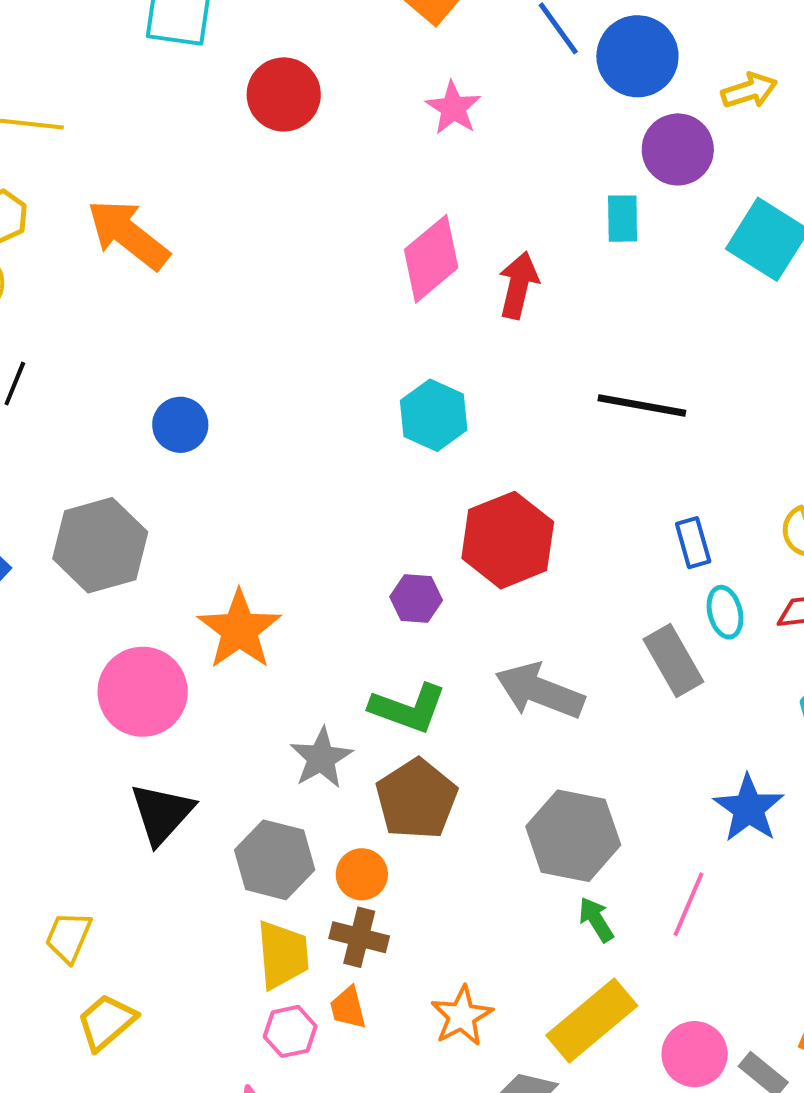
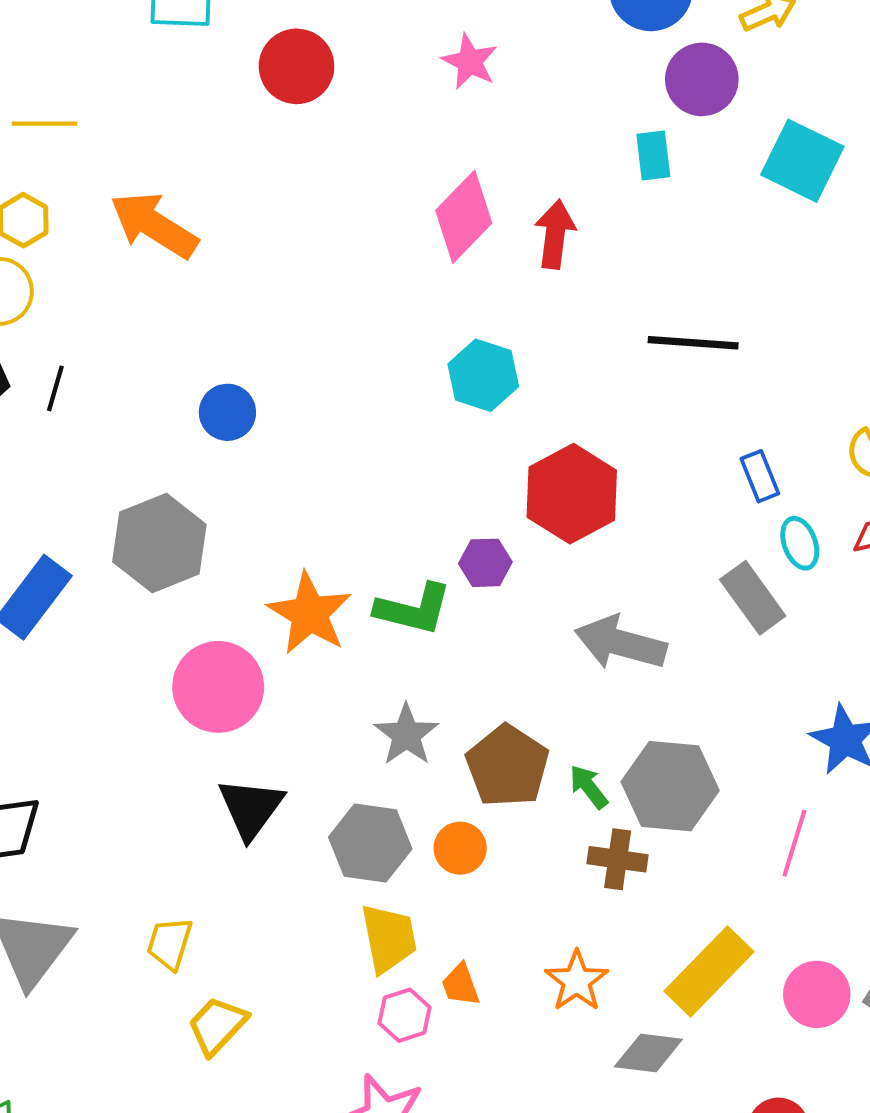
green L-shape: (408, 708) -> (413, 609), moved
green arrow: (596, 920) -> (589, 787), moved
brown cross: (359, 937) -> (618, 859), moved

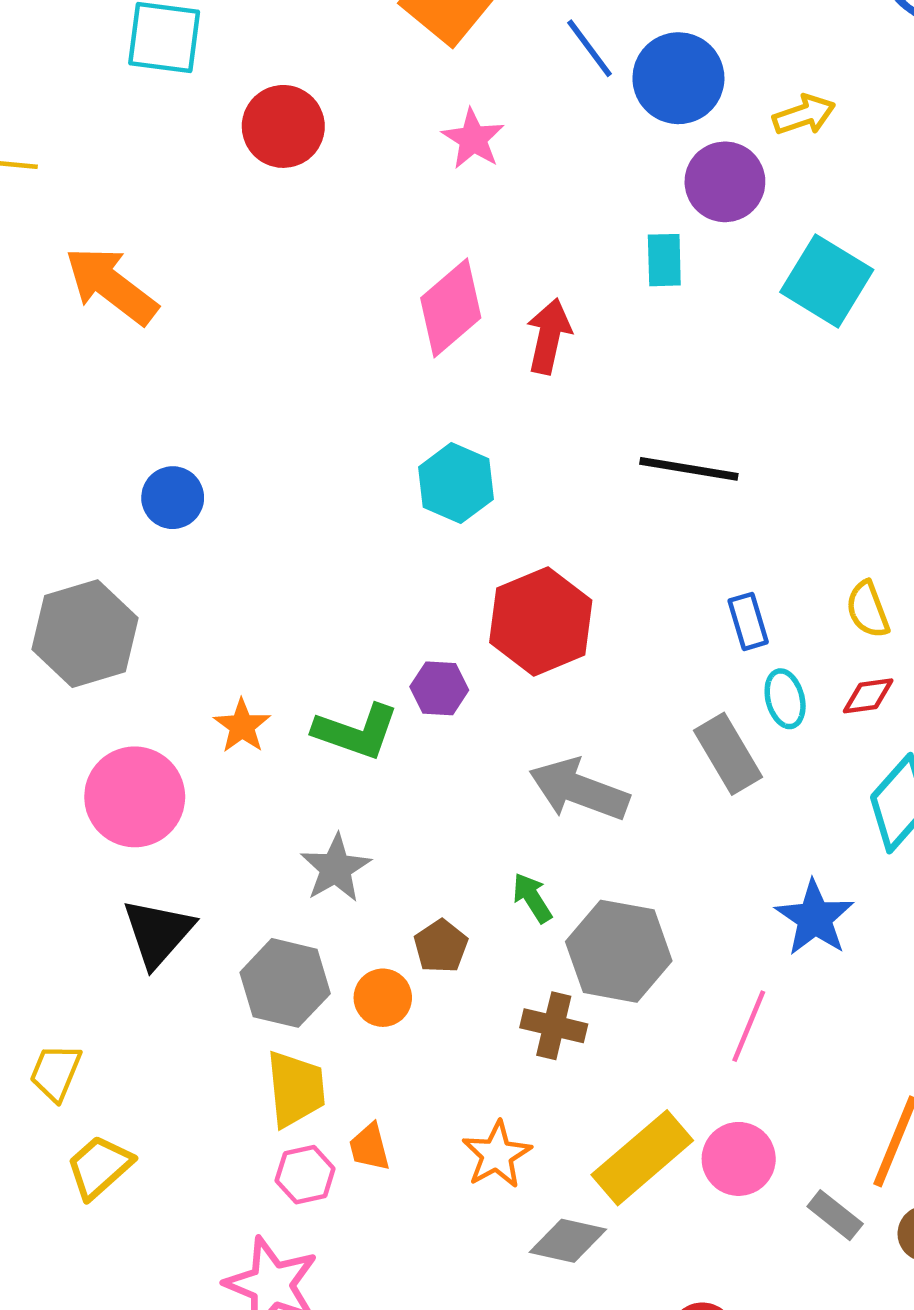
orange star: (310, 614) -> (242, 726), size x0.6
brown pentagon: (507, 766) -> (441, 946), moved, size x0.6
green arrow: (589, 787) -> (532, 898), moved
pink circle: (817, 994) -> (739, 1159), moved

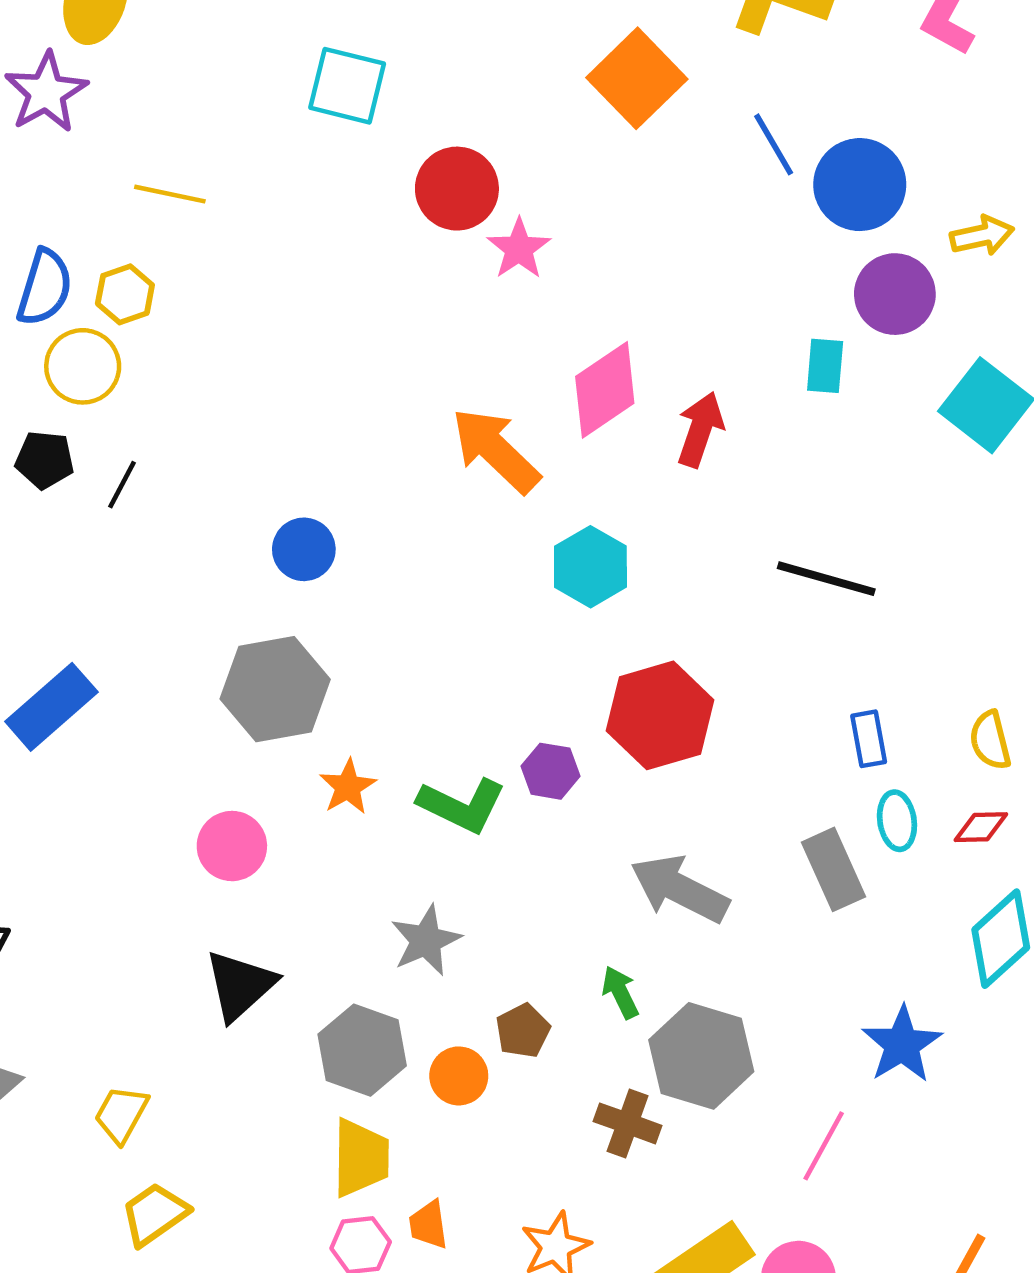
pink star: (473, 139) -> (519, 249), moved
orange arrow: (111, 285) -> (496, 450), moved
gray hexagon: (85, 634) -> (275, 689), moved
pink circle: (135, 797) -> (232, 846), size x0.7

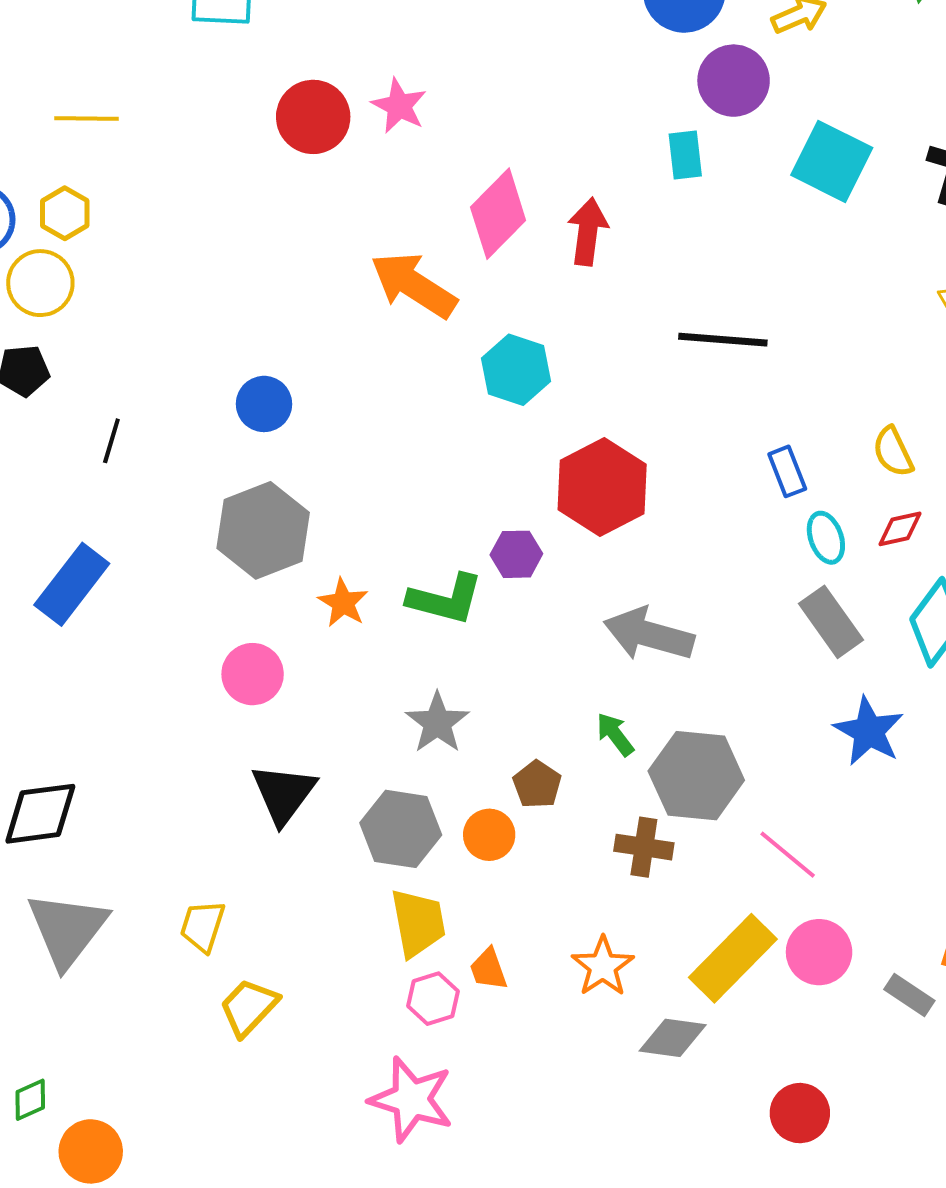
red circle: (457, 189) -> (313, 117), moved
black line: (122, 485) -> (111, 441), moved
gray rectangle: (833, 869) -> (831, 622), moved
pink line: (824, 1146) -> (788, 855), moved, turned -68

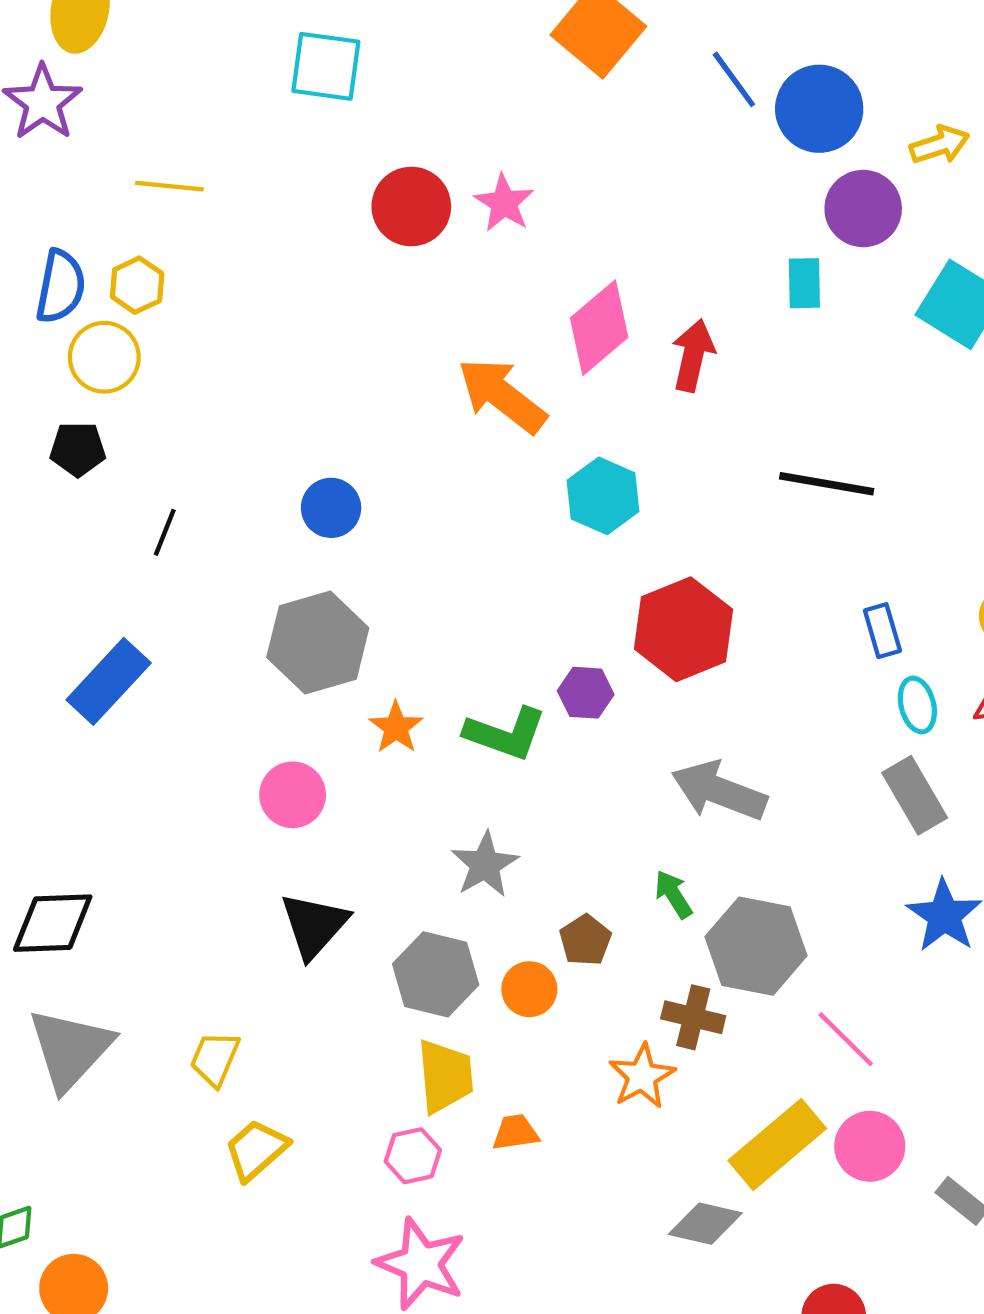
orange star: (603, 966) -> (642, 1076), moved
orange trapezoid: (488, 969) -> (516, 1132), turned 96
pink hexagon: (433, 999) -> (413, 1156), moved

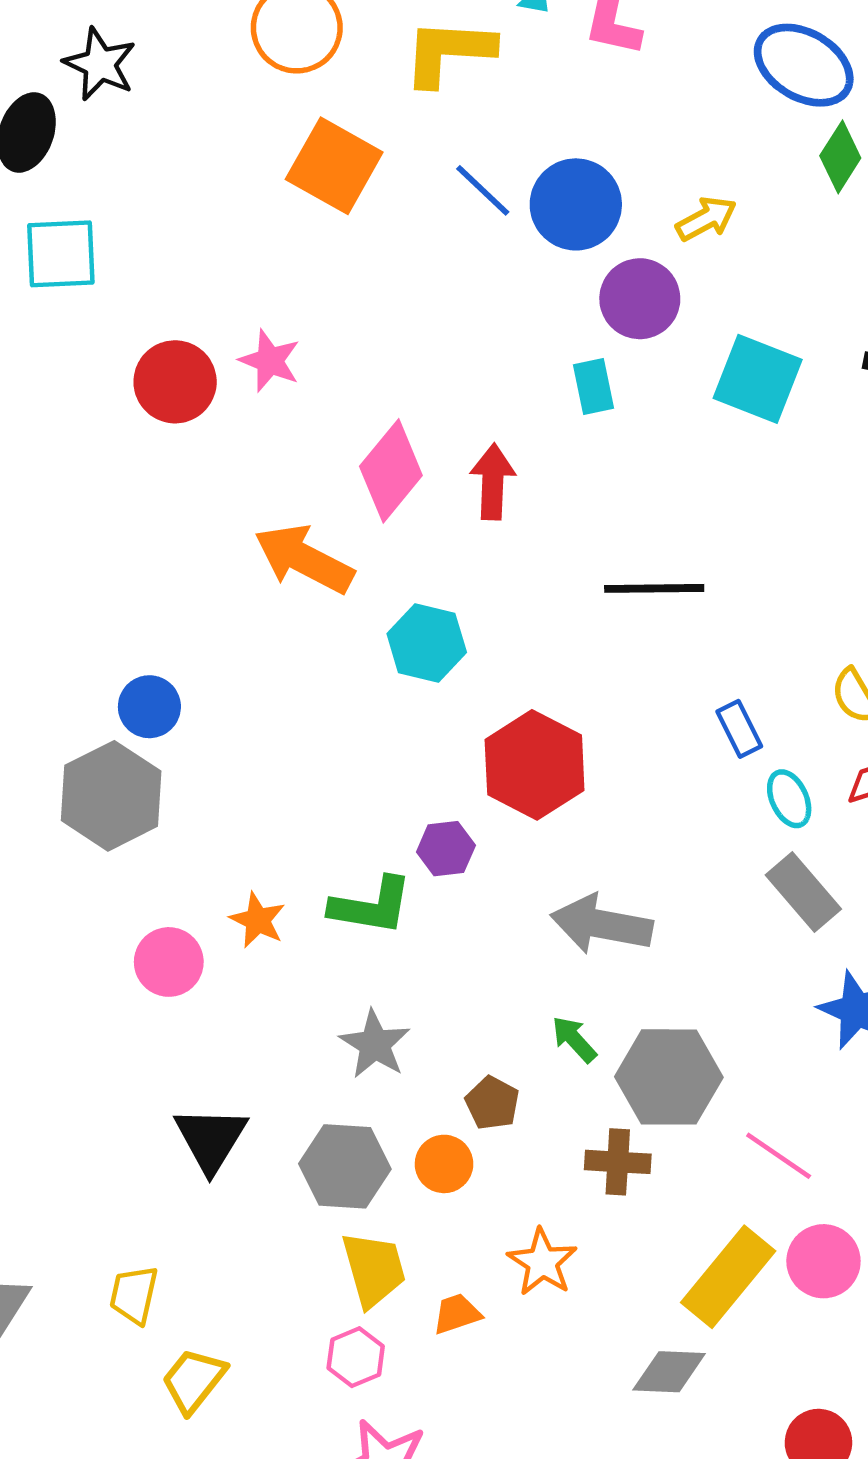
gray hexagon: (318, 643) -> (111, 796), moved
pink circle: (293, 795) -> (169, 962), moved
orange star: (642, 1076) -> (542, 1262), moved

